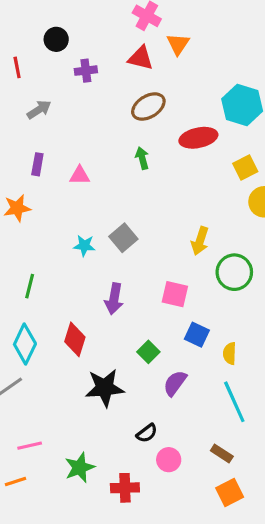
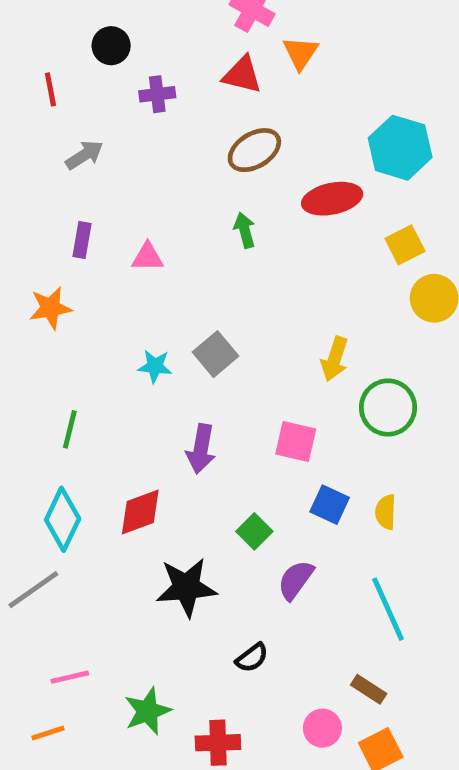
red diamond: (75, 339) -> (140, 512), turned 52
yellow semicircle: (230, 353) -> (386, 512), moved
pink circle: (169, 460) -> (322, 728), moved

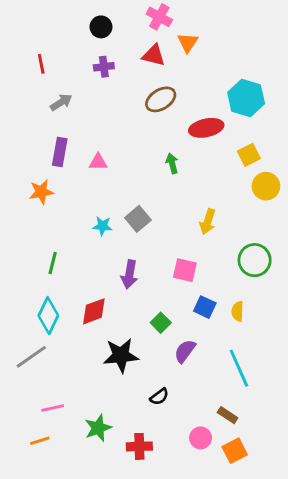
black circle: (111, 46) -> (101, 27), moved
green arrow: (245, 230) -> (172, 163), moved
purple rectangle: (82, 240) -> (60, 152), size x1.4
green circle: (388, 408) -> (255, 260), moved

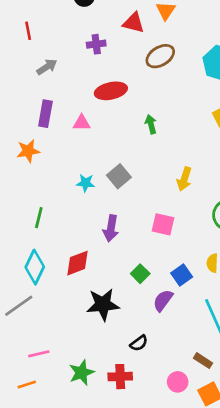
purple cross: (104, 67) -> (96, 44), moved
brown ellipse: (161, 99) -> (160, 56), moved
red ellipse: (206, 128) -> (111, 91), moved
blue square: (205, 307) -> (182, 275), moved, turned 30
red cross: (139, 446) -> (120, 377), moved

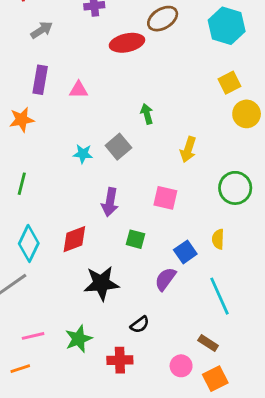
red ellipse: (111, 91) -> (127, 43), moved
green arrow: (151, 124) -> (147, 114), moved
green line: (39, 218) -> (22, 184), moved
green square: (140, 274) -> (136, 239), moved, turned -30
green star: (82, 373) -> (79, 339), moved

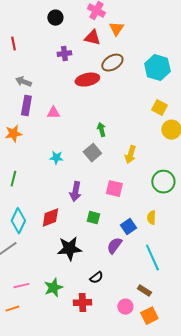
gray arrow: (42, 30) -> (23, 82), moved, turned -126
yellow square: (229, 83) -> (159, 108), turned -35
gray square: (118, 147) -> (92, 153), moved

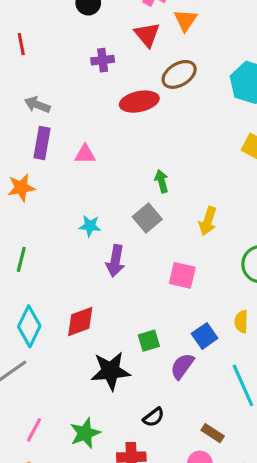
red triangle: (92, 38) -> (147, 35), turned 36
purple arrow: (75, 192) -> (115, 261), moved
green square: (93, 218) -> (149, 341), moved, turned -32
pink line: (21, 286) -> (34, 430), turned -49
brown rectangle: (144, 291) -> (213, 433), moved

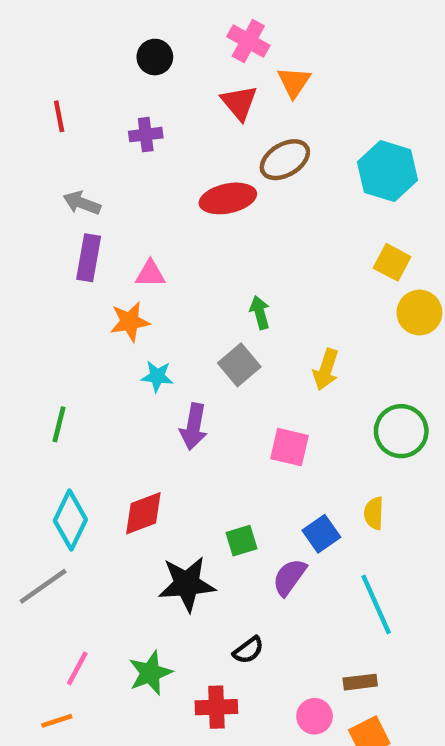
purple cross: (103, 60) -> (146, 135), moved
orange star: (21, 188) -> (130, 322), moved
brown rectangle: (213, 433) -> (360, 682), moved, turned -40

